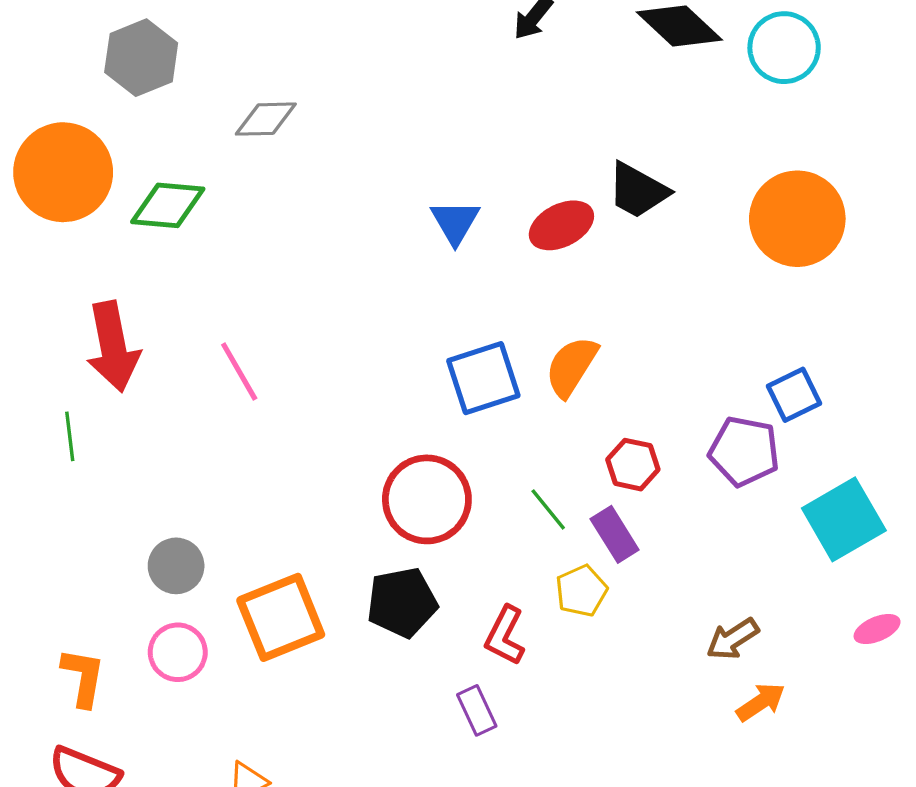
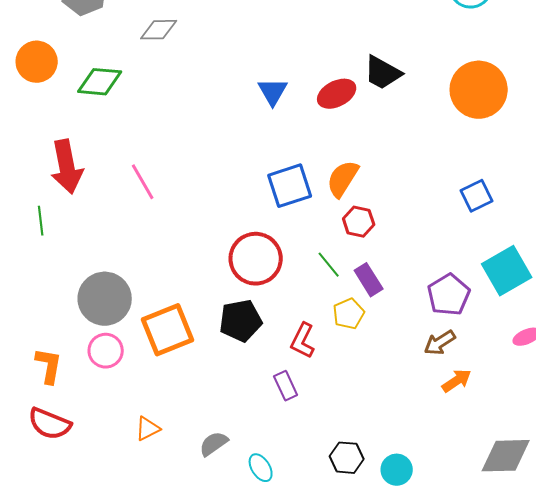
orange circle: (63, 172) -> (37, 62), size x0.7
purple pentagon: (744, 451) -> (449, 295), moved, turned 30
red hexagon: (633, 465) -> (359, 222), moved
gray circle: (176, 566) -> (105, 299), size x1.6

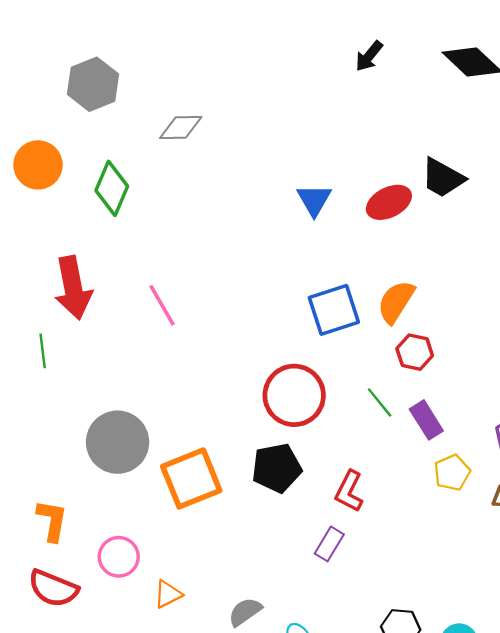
green diamond: (100, 82) -> (112, 188), turned -72
yellow pentagon: (349, 314) -> (452, 473), moved
pink circle: (106, 351) -> (119, 557), moved
purple rectangle: (286, 386) -> (329, 544), turned 56

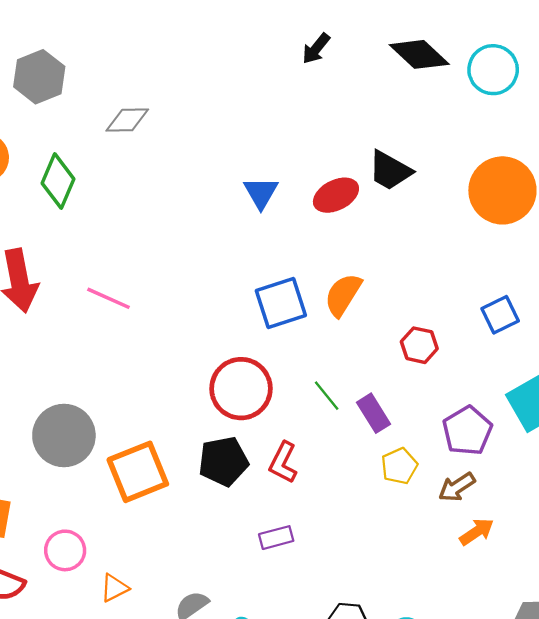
pink line: (162, 305) -> (108, 298), turned -36
red hexagon: (415, 352) -> (419, 345), moved
red L-shape: (349, 491) -> (283, 462), moved
purple rectangle: (329, 544) -> (276, 538), turned 44

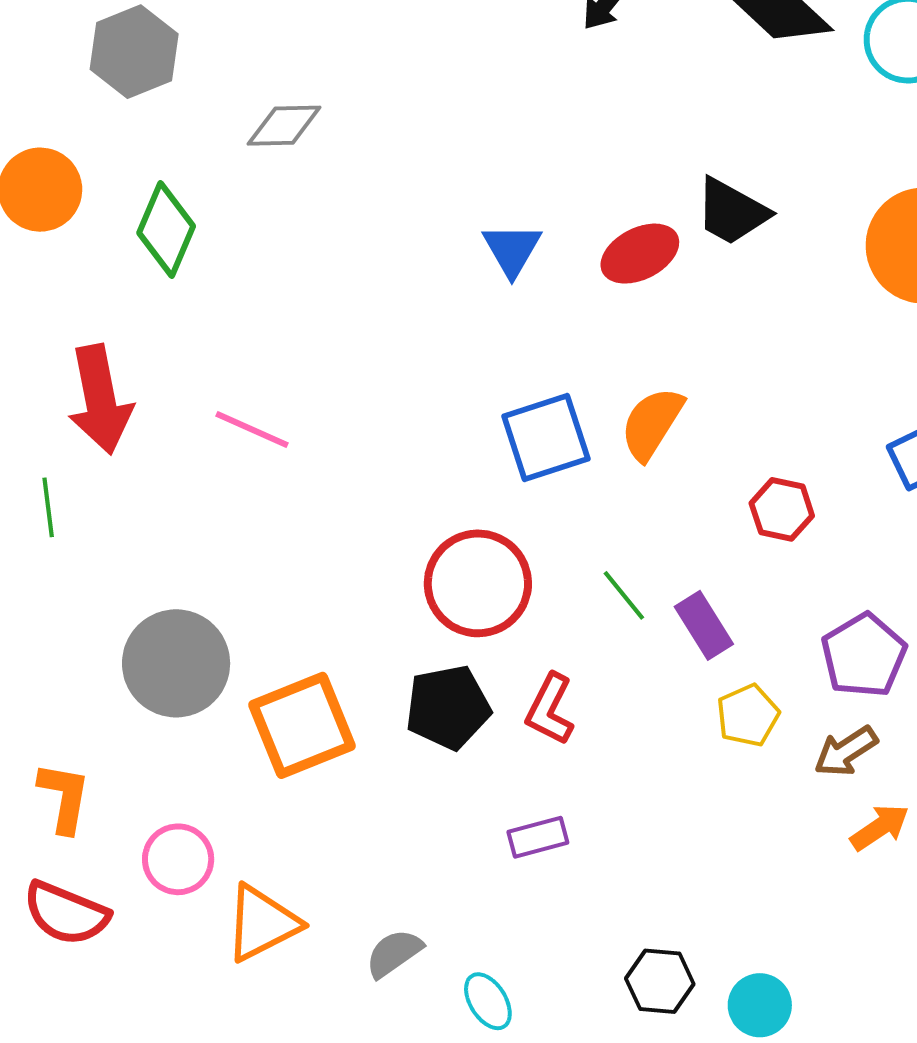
orange triangle: (114, 588) -> (262, 923), size x1.6

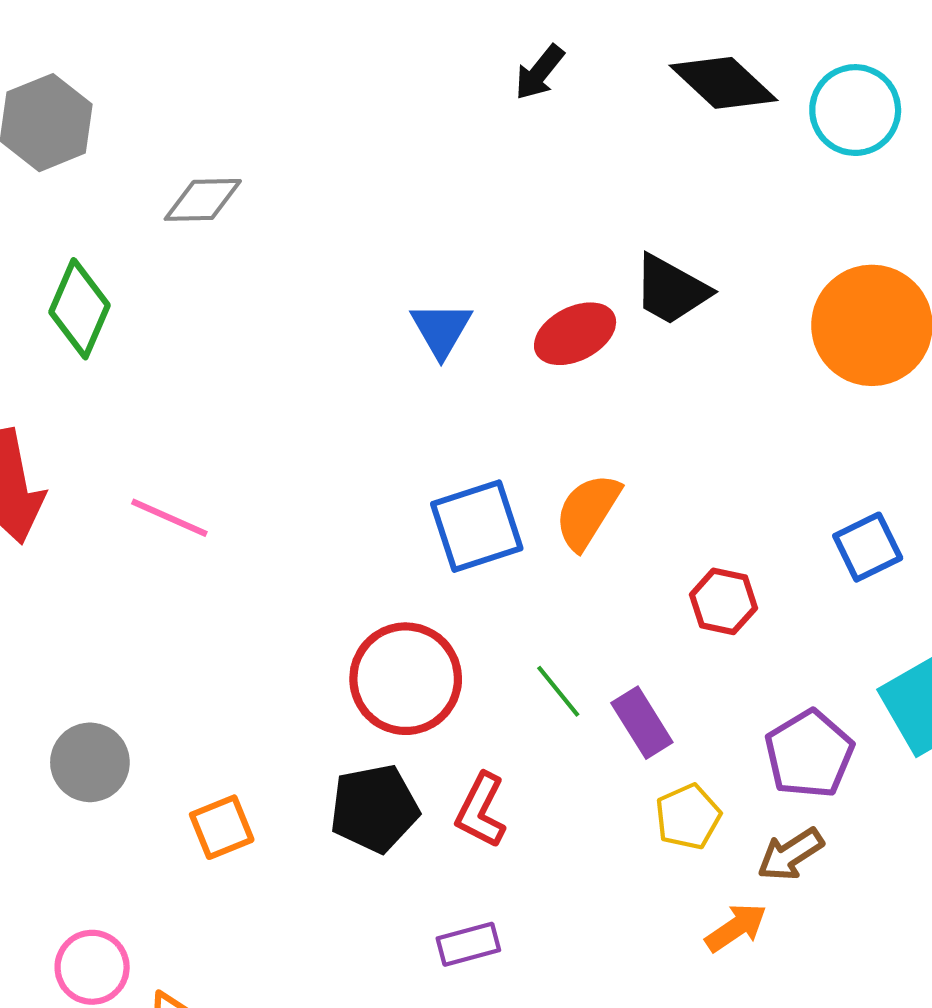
gray circle: (176, 663) -> (90, 762), size x0.7
orange square: (302, 725) -> (222, 827), size x0.6
orange arrow: (880, 827) -> (736, 928), moved

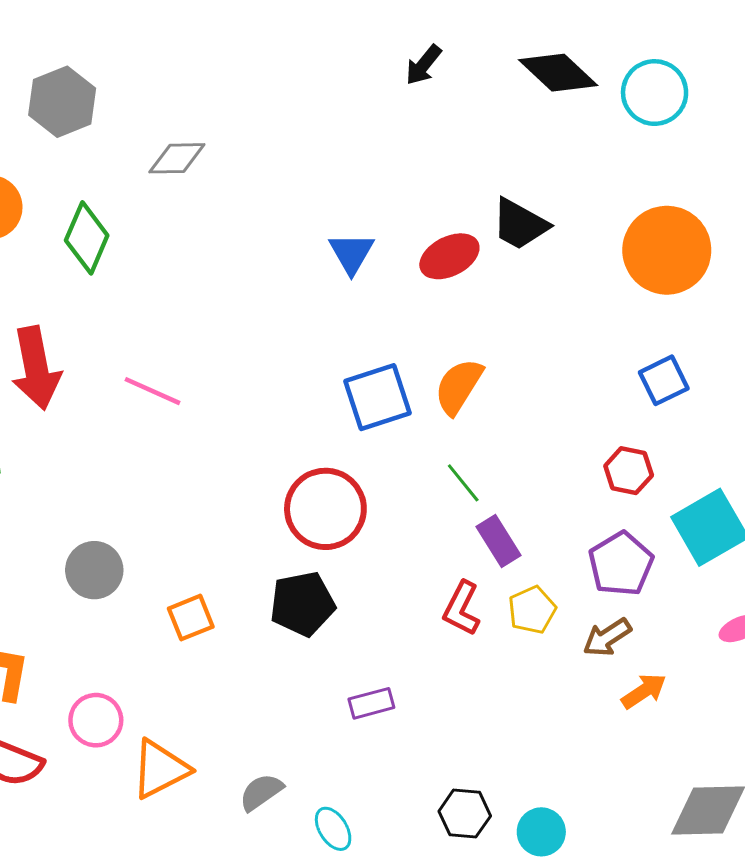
blue square: (868, 547) -> (664, 380), moved
red hexagon: (723, 601) -> (629, 471), moved
green line: (558, 691) -> (463, 483), moved
red L-shape: (481, 810) -> (462, 608), moved
orange arrow: (736, 928) -> (644, 691), moved

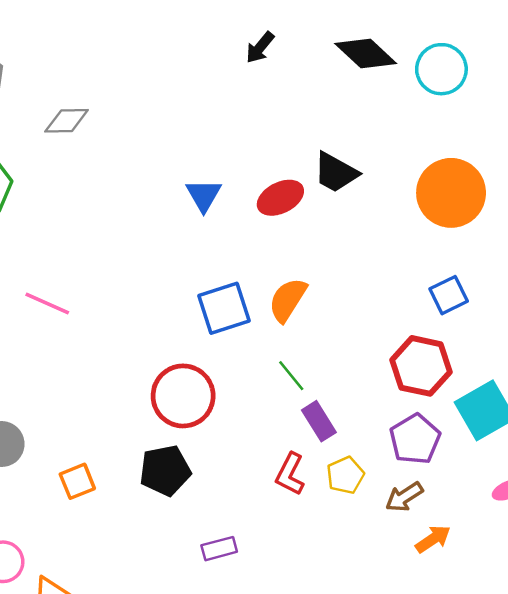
red hexagon: (629, 471) -> (421, 366), size x1.6

